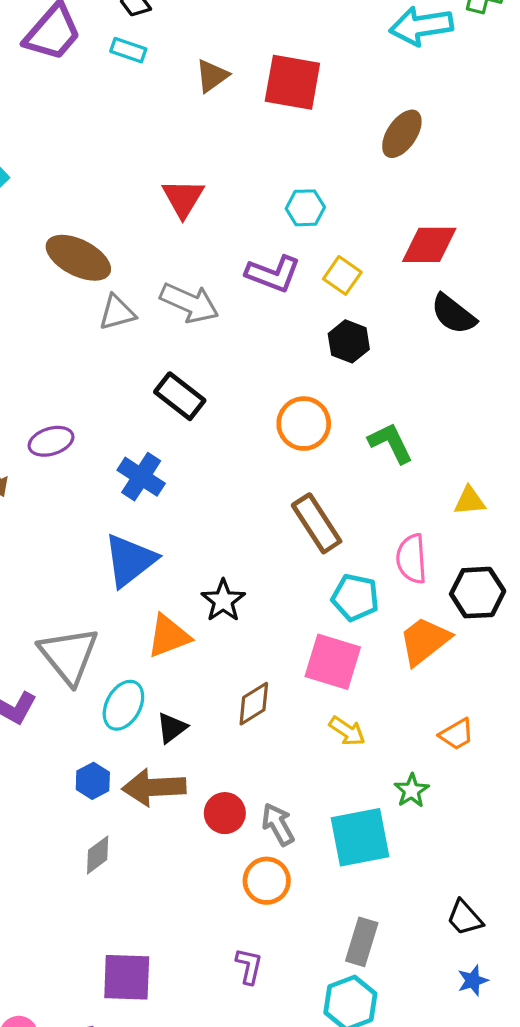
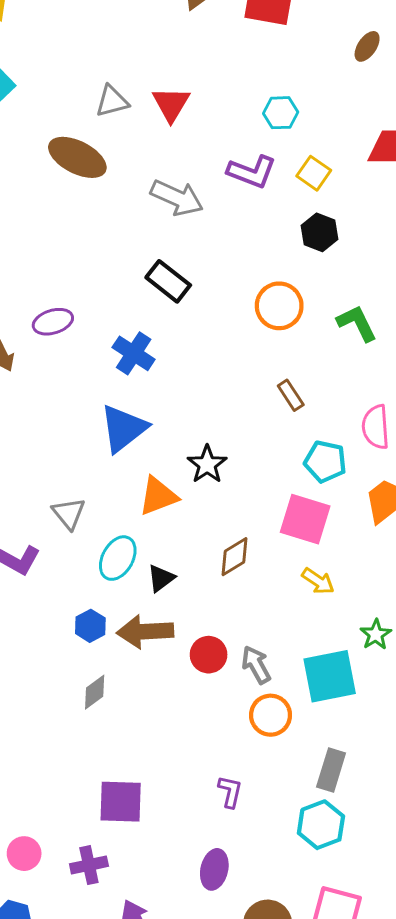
brown ellipse: (402, 134) -> (367, 46), size x0.7
gray triangle: (117, 312) -> (112, 101), moved
brown rectangle: (317, 523) -> (291, 395), size x0.6
gray triangle: (69, 655) -> (69, 513), size x0.6
orange circle: (267, 881) -> (271, 715), moved

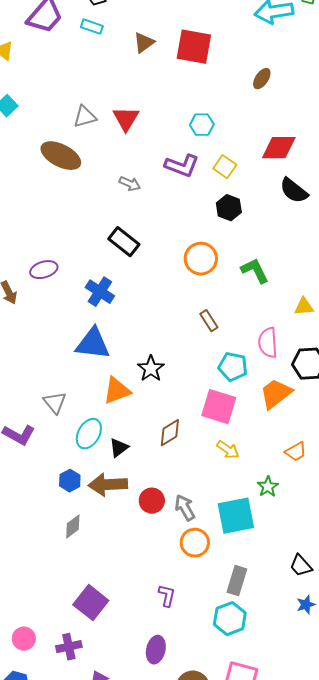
gray arrow: (177, 198) -> (130, 184), size x0.6
blue triangle: (123, 428) -> (93, 344), turned 45
purple square: (121, 802) -> (91, 603), turned 36

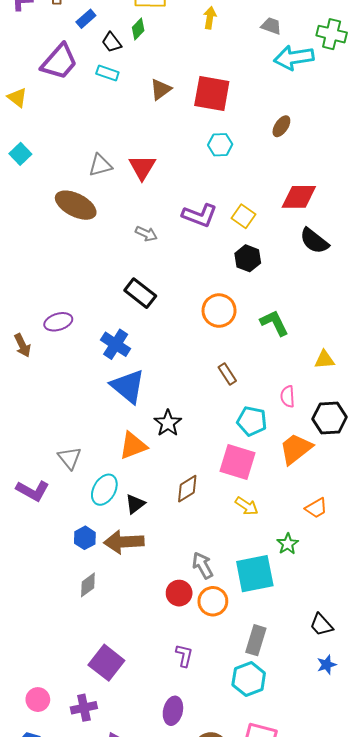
cyan hexagon: (202, 125) -> (220, 145), moved
pink semicircle: (268, 343) -> (288, 396), size x0.7
blue triangle: (93, 344) -> (128, 386), moved, turned 33
red circle: (152, 501) -> (179, 593), moved

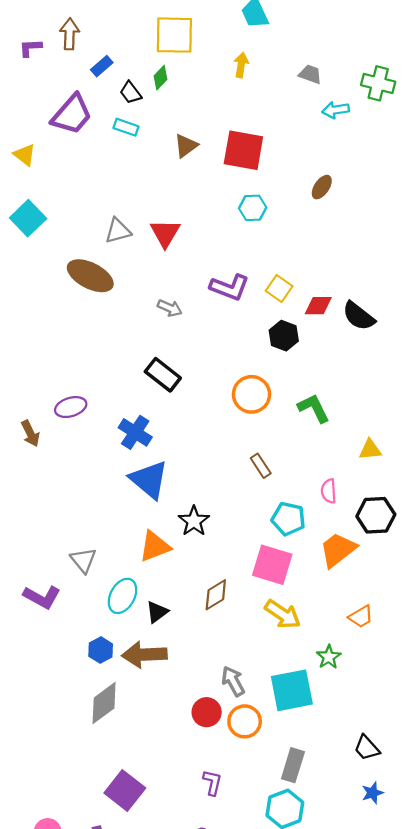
cyan arrow: (294, 58) -> (336, 110), size x0.6
cyan square: (20, 154) -> (28, 218), size x1.4
red diamond: (299, 197) -> (318, 306), moved, size x0.7
yellow arrow: (247, 506) -> (283, 614), size x1.4
gray diamond: (88, 585) -> (104, 703), size x1.5

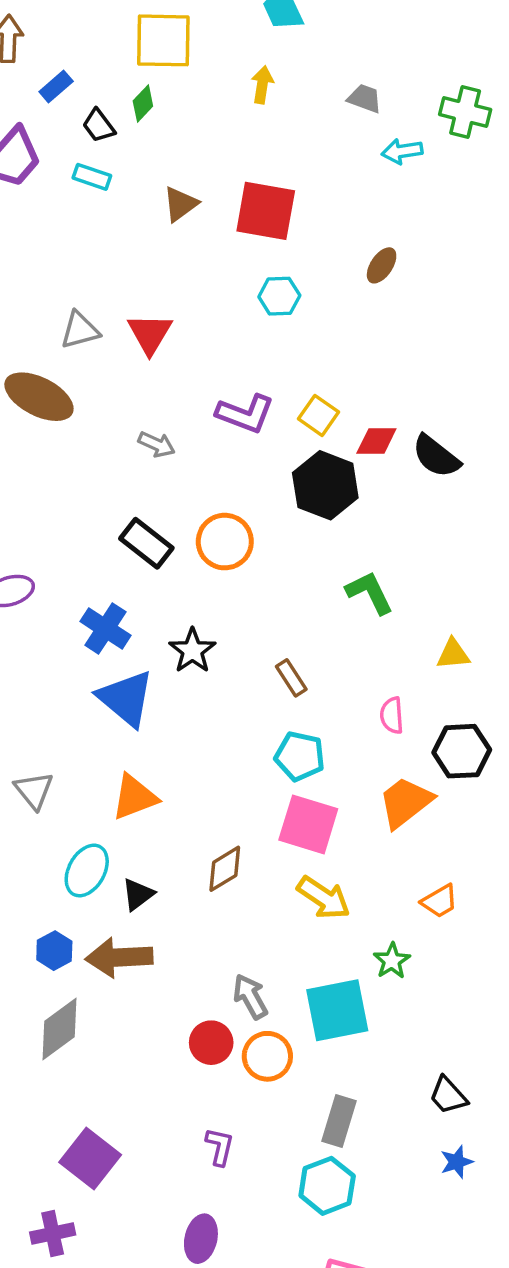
black hexagon: (284, 336) -> (325, 485), size x1.5
orange circle: (251, 394) -> (225, 542), moved
cyan pentagon: (288, 519) -> (300, 756), moved
black star: (194, 521) -> (192, 651), moved
gray triangle: (83, 560) -> (34, 790), moved

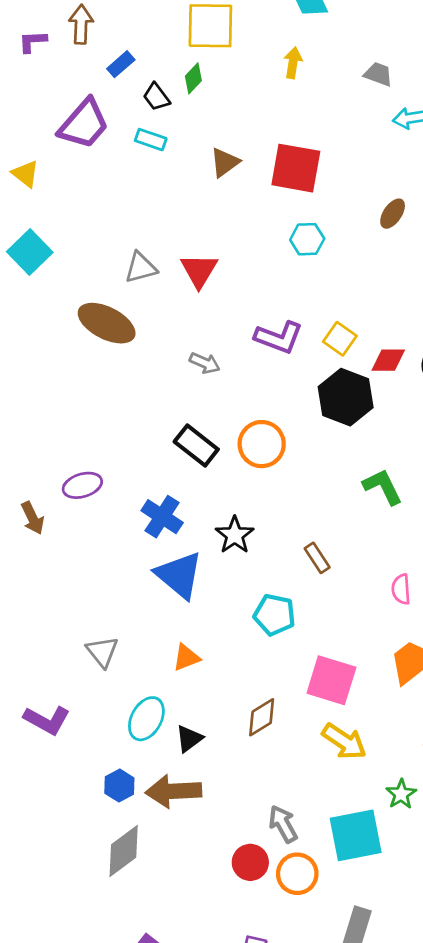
cyan pentagon: (300, 756) -> (274, 615), moved
orange triangle: (134, 797) -> (186, 657), size x0.7

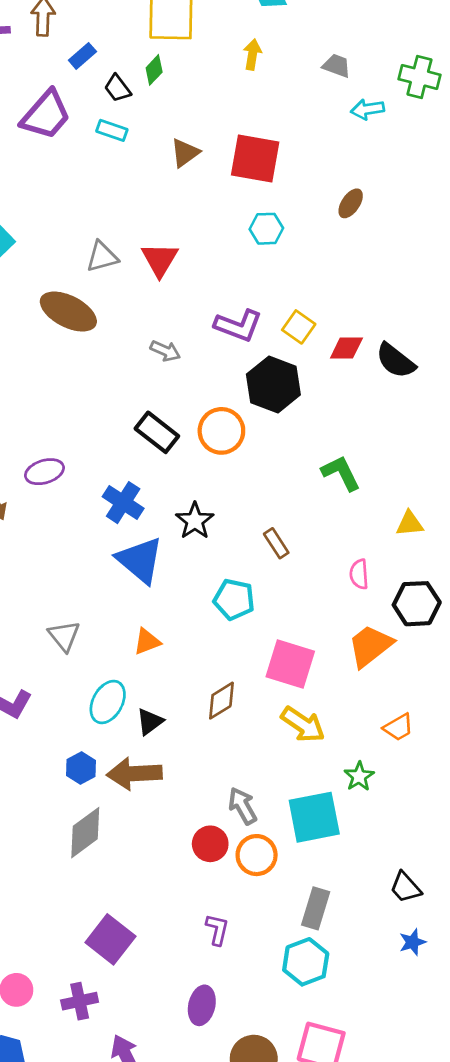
black hexagon: (346, 397) -> (273, 385), moved

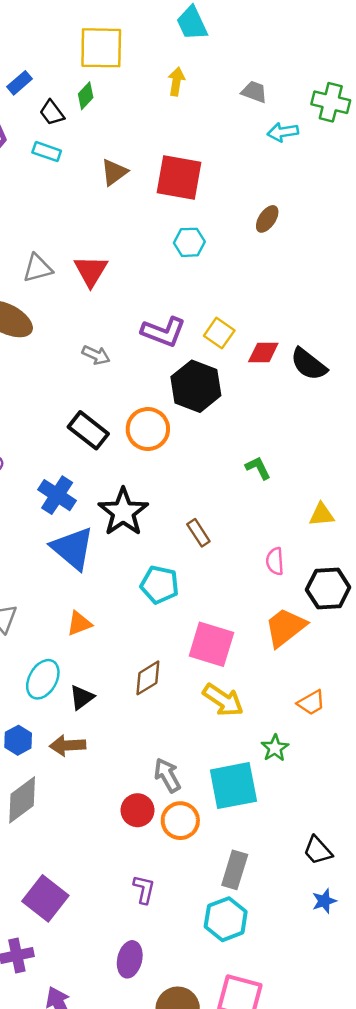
green L-shape: (341, 473) -> (258, 468), size x0.7
black star: (195, 521) -> (123, 512), size x1.4
brown arrow: (134, 774) -> (67, 745), size x0.7

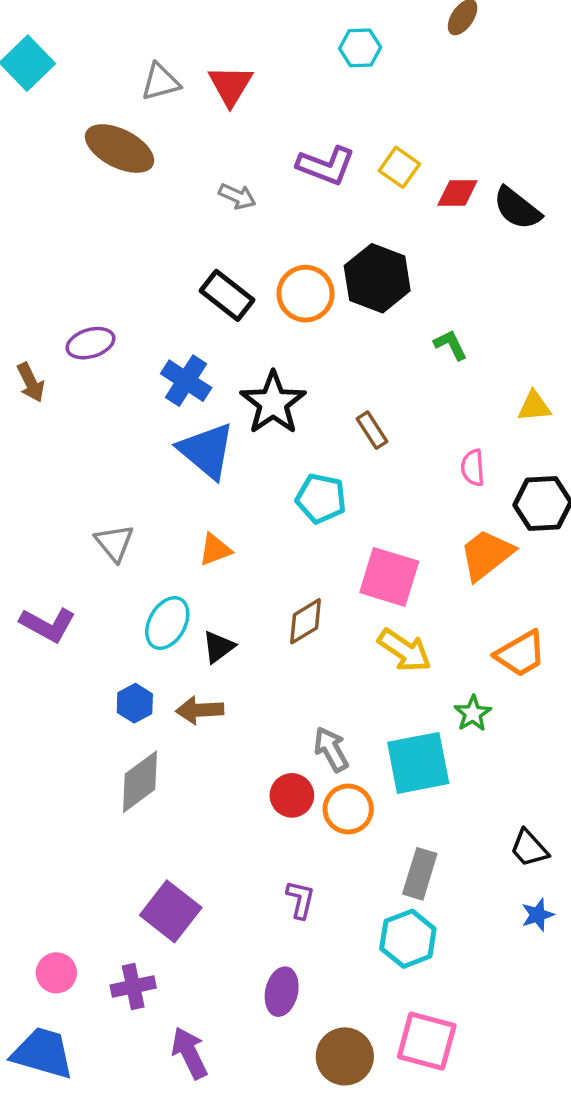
black hexagon: (196, 386) -> (377, 278), moved
orange trapezoid: (311, 703) -> (521, 654), size x1.4

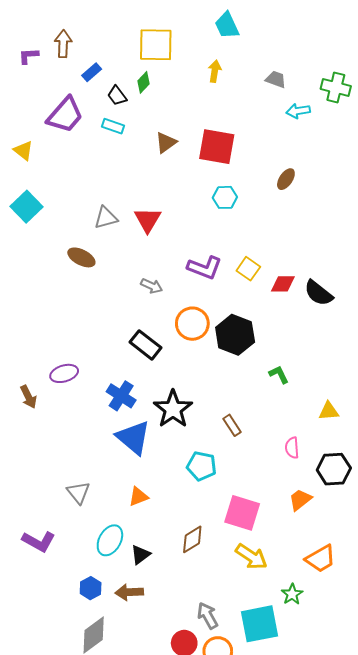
brown ellipse: (119, 149) -> (81, 257), size x0.7
orange circle: (306, 294) -> (192, 324), moved
orange trapezoid: (486, 555) -> (300, 500), size x0.7

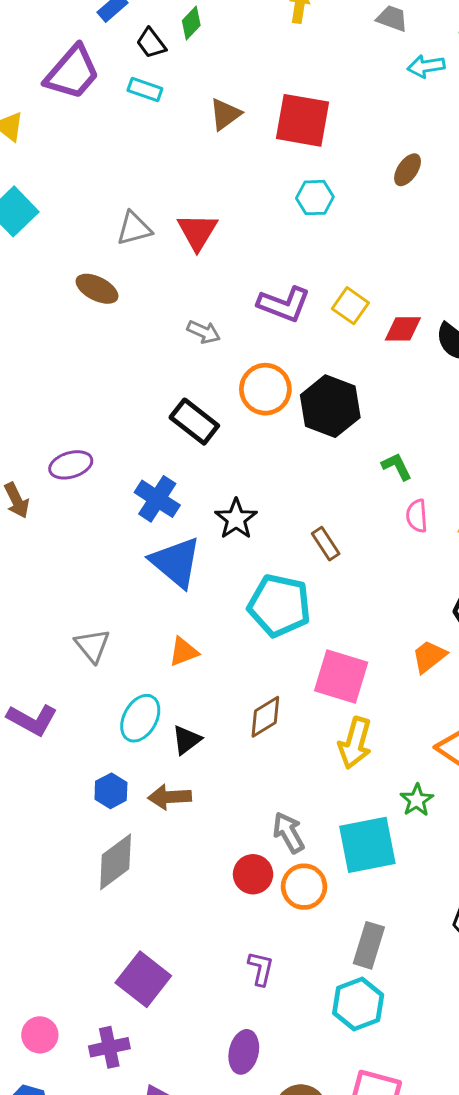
black star: (173, 409) -> (236, 519), size x0.7
pink semicircle: (292, 448) -> (417, 516), moved
cyan pentagon: (201, 466) -> (279, 605), size x1.4
yellow arrow: (251, 557) -> (355, 743), turned 72

